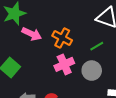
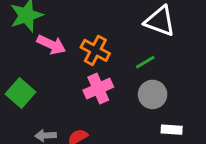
gray circle: (92, 71) -> (153, 94), moved

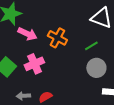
pink cross: (98, 89) -> (34, 64), moved

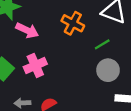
orange cross: (57, 38) -> (73, 23), moved

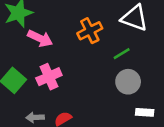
orange cross: (73, 23) -> (90, 31), turned 35

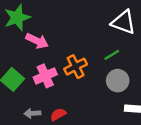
orange cross: (90, 31) -> (76, 67), moved

